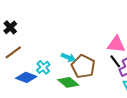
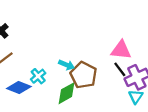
green diamond: (68, 82) -> (66, 93), turned -70

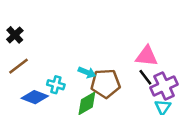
brown pentagon: (84, 75) -> (106, 83), turned -30
cyan cross: (38, 76) -> (56, 85), turned -35

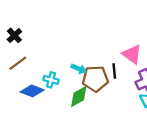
pink triangle: (147, 56) -> (132, 54), turned 30
black line: (145, 77) -> (114, 71), moved, turned 32

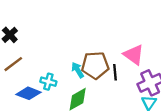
cyan arrow: (79, 69) -> (78, 70), turned -144
brown pentagon: (95, 79) -> (95, 65), moved

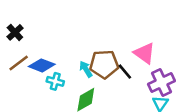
black line: (115, 72) -> (125, 72), turned -35
blue diamond: (28, 93) -> (42, 65), moved

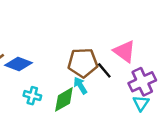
cyan arrow: (86, 69) -> (80, 85), moved
cyan cross: (55, 81) -> (32, 96), moved

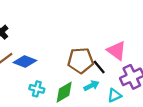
cyan arrow: (80, 85) -> (91, 86), moved, turned 96
cyan triangle: (141, 103) -> (114, 95), moved, turned 32

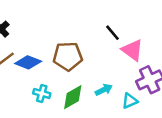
brown pentagon: (81, 60) -> (68, 56), moved
black line: (99, 67) -> (112, 33), moved

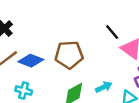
cyan cross: (42, 93) -> (24, 91), moved

